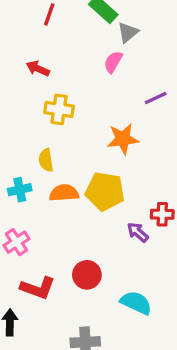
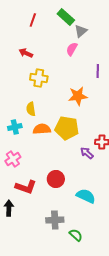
purple line: (156, 98) -> (98, 71), turned -64

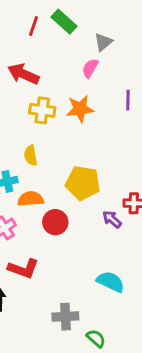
green rectangle: (66, 17) -> (64, 22), moved
red arrow: (26, 53) -> (23, 74), size x1.5
orange star: (78, 96) -> (80, 109), moved
orange semicircle: (42, 129) -> (31, 199), moved
red circle: (56, 179) -> (55, 222), moved

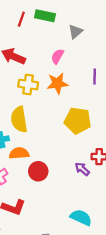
green rectangle: (64, 22) -> (45, 16), turned -30
pink semicircle: (90, 68) -> (57, 56), moved
yellow semicircle: (31, 155) -> (19, 119), size x1.6
yellow pentagon: (83, 183) -> (78, 121), moved

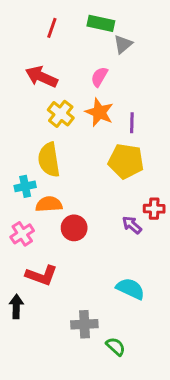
green rectangle: (45, 16) -> (101, 23), moved
purple line: (95, 77) -> (132, 123), moved
orange star: (57, 83) -> (99, 112), turned 30
yellow cross: (28, 85) -> (61, 114), turned 30

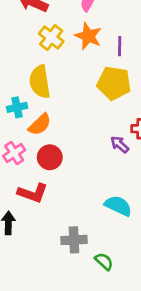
orange semicircle: (49, 204) -> (40, 124), turned 140
red circle: (74, 228) -> (50, 157), moved

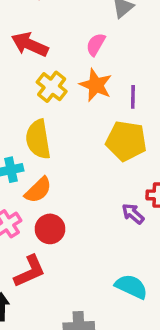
red L-shape: (33, 193) -> (30, 271), turned -44

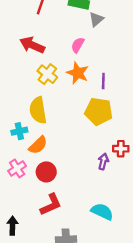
purple arrow: (133, 214) -> (103, 161), turned 63
red L-shape: (30, 271) -> (51, 205), moved

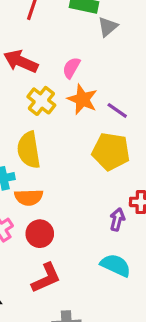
pink semicircle: (78, 45) -> (71, 68), moved
purple line: (103, 81) -> (117, 110), turned -56
orange semicircle: (38, 145) -> (29, 197), turned 42
cyan semicircle: (102, 212) -> (116, 265), moved

